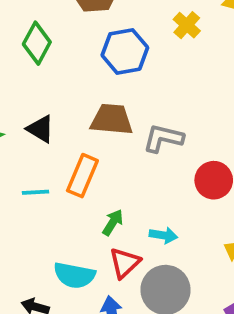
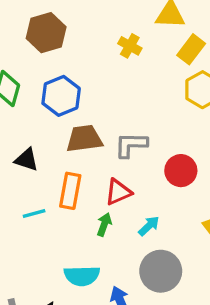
blue hexagon: (125, 51) -> (61, 96), moved
cyan arrow: (163, 235) -> (149, 226), turned -40
red triangle: (125, 263) -> (118, 192), moved, turned 32

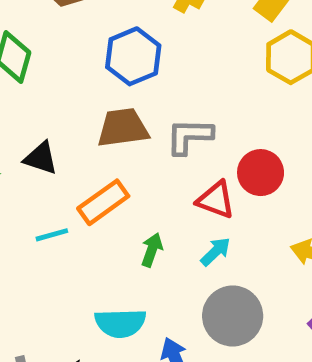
blue hexagon: (61, 96) -> (133, 56), moved
orange rectangle: (70, 191) -> (103, 202), turned 44
red triangle: (118, 192) -> (216, 200), moved, turned 44

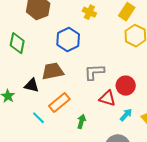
brown trapezoid: (123, 128) -> (53, 71), moved
cyan line: (52, 235) -> (38, 118), turned 64
cyan arrow: (215, 252) -> (126, 115), moved

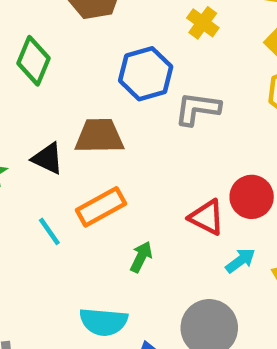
gray L-shape: (94, 72) -> (197, 109), moved

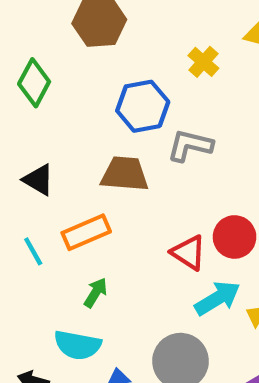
brown trapezoid: (99, 136) -> (125, 174), moved
green arrow: (141, 257) -> (96, 293), moved
cyan arrow: (240, 261) -> (217, 298), size x1.5

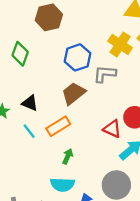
yellow cross: (203, 62) -> (120, 44), moved, size x1.5
brown trapezoid: (125, 174) -> (74, 93), turned -35
cyan line: (33, 251) -> (29, 131), moved

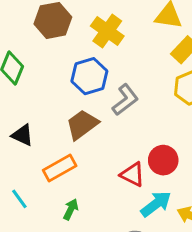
yellow cross: (120, 44) -> (107, 31), moved
gray L-shape: (105, 74) -> (125, 100), turned 135
cyan line: (29, 131) -> (19, 199), moved

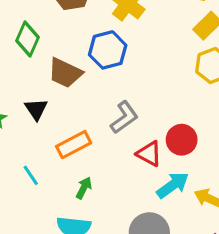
gray L-shape: (125, 100) -> (124, 117), moved
brown trapezoid: (82, 125) -> (65, 73), moved, turned -120
black triangle: (23, 135) -> (36, 109), turned 30

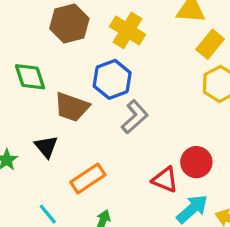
green diamond: (28, 39) -> (30, 77), turned -36
gray L-shape: (124, 117) -> (135, 117), moved

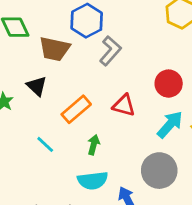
red triangle: (165, 180) -> (124, 105), moved

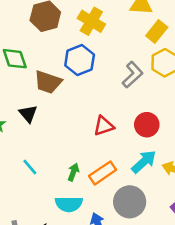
gray L-shape: (110, 51) -> (132, 75), moved
red triangle: (124, 105) -> (104, 126), moved, turned -40
orange rectangle: (76, 109) -> (103, 173), moved

